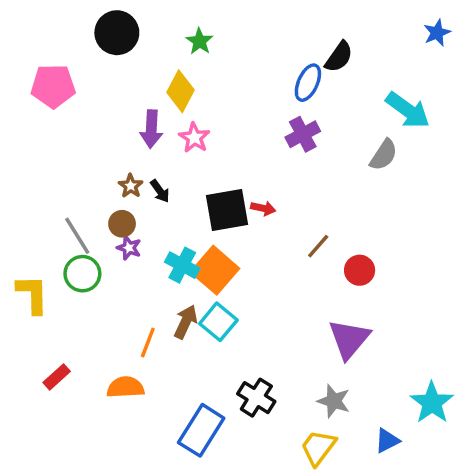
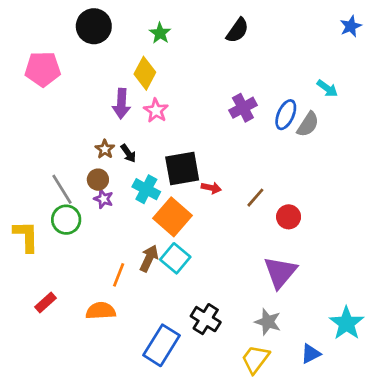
black semicircle: (339, 57) -> (237, 30), moved
blue ellipse: (308, 83) -> (286, 115), moved
cyan arrow: (408, 110) -> (327, 88), size x0.6
red arrow: (263, 208) -> (211, 188), moved
cyan cross: (182, 265) -> (146, 189), moved

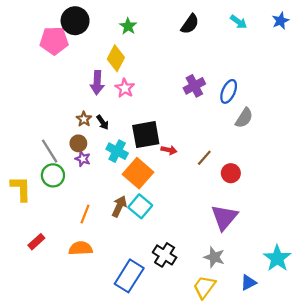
pink pentagon: (43, 69) -> (54, 41), moved
cyan arrow: (327, 88) -> (239, 22), moved
gray semicircle: (308, 124) -> (244, 118), moved
orange line: (119, 275) -> (85, 214), moved

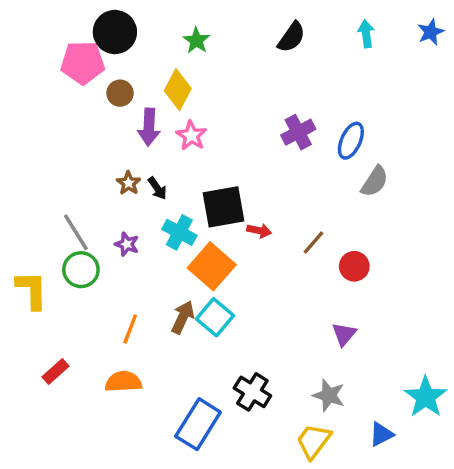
cyan arrow: (239, 22) -> (366, 34), turned -133
brown circle: (78, 143) -> (120, 93), moved
purple triangle: (224, 217) -> (344, 334), size x0.6

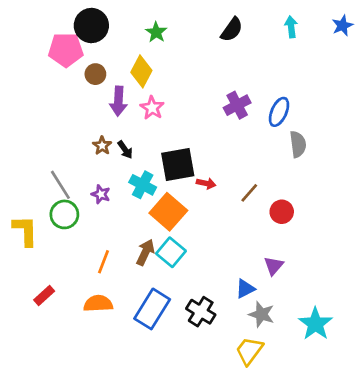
gray semicircle: (375, 181) -> (298, 144), turned -40
cyan star: (426, 397) -> (315, 324), moved
blue rectangle: (198, 424) -> (152, 309), moved
blue triangle: (381, 434) -> (245, 289), moved

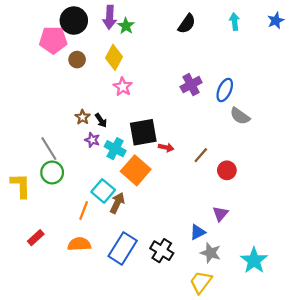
purple arrow: (118, 101) -> (110, 17), moved
gray semicircle: (298, 144) -> (240, 116), turned 132
purple star: (101, 194) -> (92, 140), moved
cyan square: (171, 252) -> (103, 191), moved

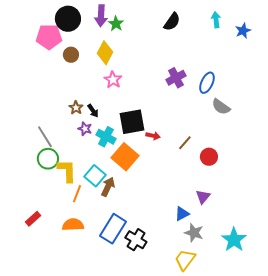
blue star: (276, 21) -> (243, 31), moved
yellow L-shape: (21, 186) -> (67, 171), moved
black cross: (162, 251) -> (136, 240), moved

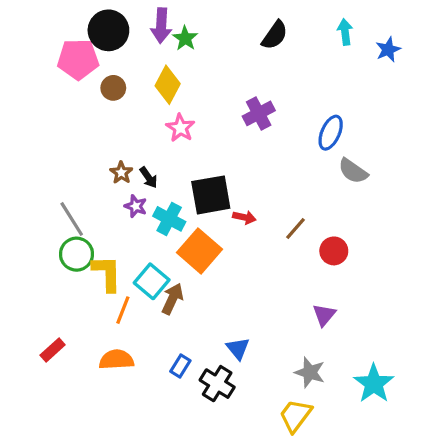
purple cross: (176, 78) -> (259, 113), moved
blue triangle: (182, 214) -> (238, 348), moved, turned -42
blue rectangle: (113, 229) -> (180, 366), size x0.5

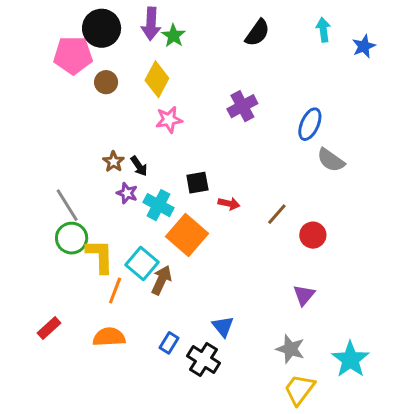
pink star: (180, 128) -> (169, 120), turned 30
black square: (211, 195) -> (197, 183), size x0.6
yellow trapezoid: (295, 416) -> (299, 389), moved

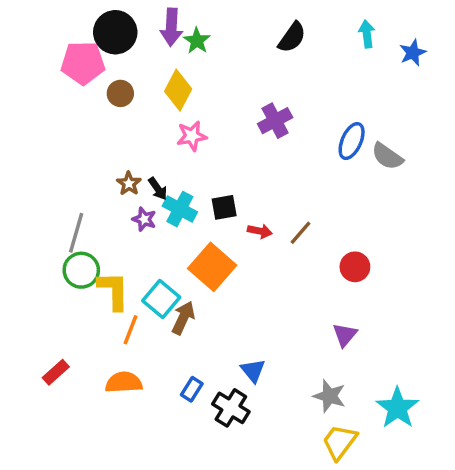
gray semicircle: (331, 160) -> (387, 156), moved
gray line: (67, 205) -> (76, 233), turned 48
cyan cross: (158, 205) -> (180, 209), moved
brown line: (277, 214) -> (301, 233), moved

